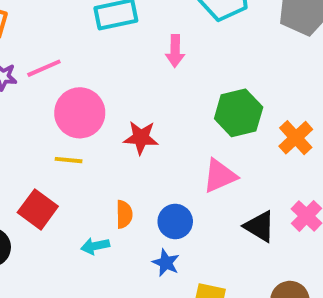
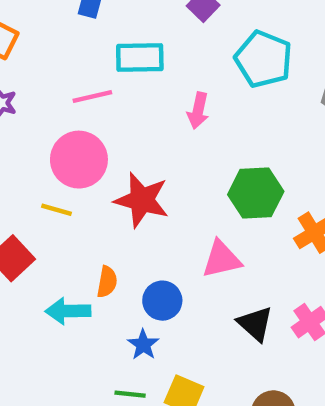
pink line: (44, 68) -> (92, 97), moved
red star: (141, 138) -> (142, 200), size x1.4
cyan arrow: (95, 246) -> (68, 311), size x1.4

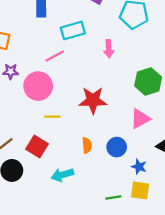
pink circle: (79, 160) -> (38, 86), moved
cyan arrow: (68, 311) -> (62, 175), moved
blue star: (143, 345) -> (139, 167), moved

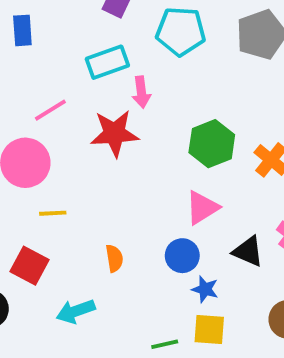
cyan rectangle: (73, 30) -> (107, 62), moved
red star: (93, 100) -> (115, 133), moved
blue circle: (117, 147) -> (182, 256), moved

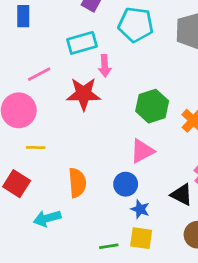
black triangle: (248, 251) -> (182, 195), moved
orange semicircle: (114, 258) -> (77, 183), size x1.5

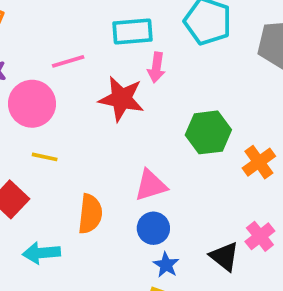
pink triangle: (142, 151) -> (151, 185), moved

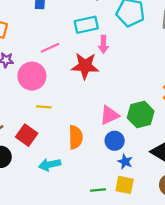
green hexagon: (208, 132) -> (141, 115), moved

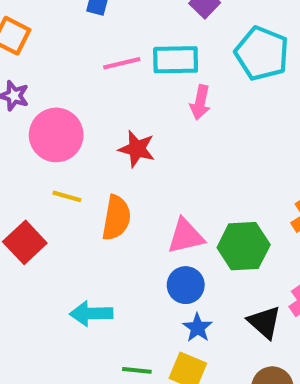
pink line: (50, 48) -> (122, 63), moved
red star: (85, 66) -> (137, 149), moved, size x0.7
orange semicircle: (76, 137) -> (116, 218), moved
cyan arrow: (50, 165) -> (91, 314), moved

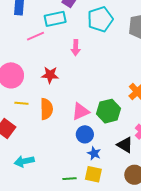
cyan pentagon: (262, 53) -> (100, 19), turned -30
cyan rectangle: (176, 60) -> (55, 19), moved
cyan arrow: (91, 314) -> (24, 161), moved

